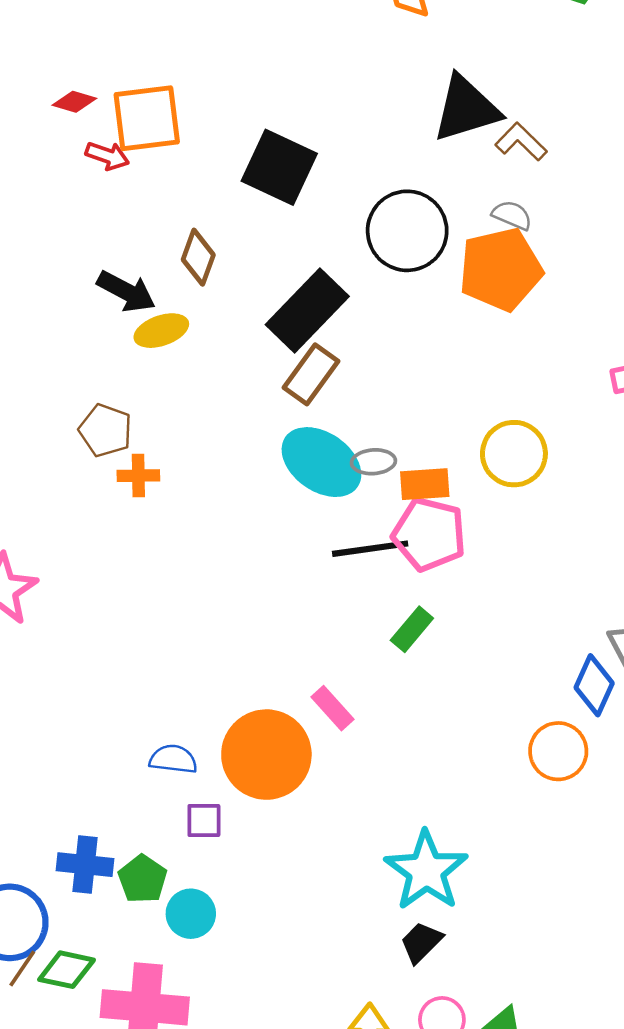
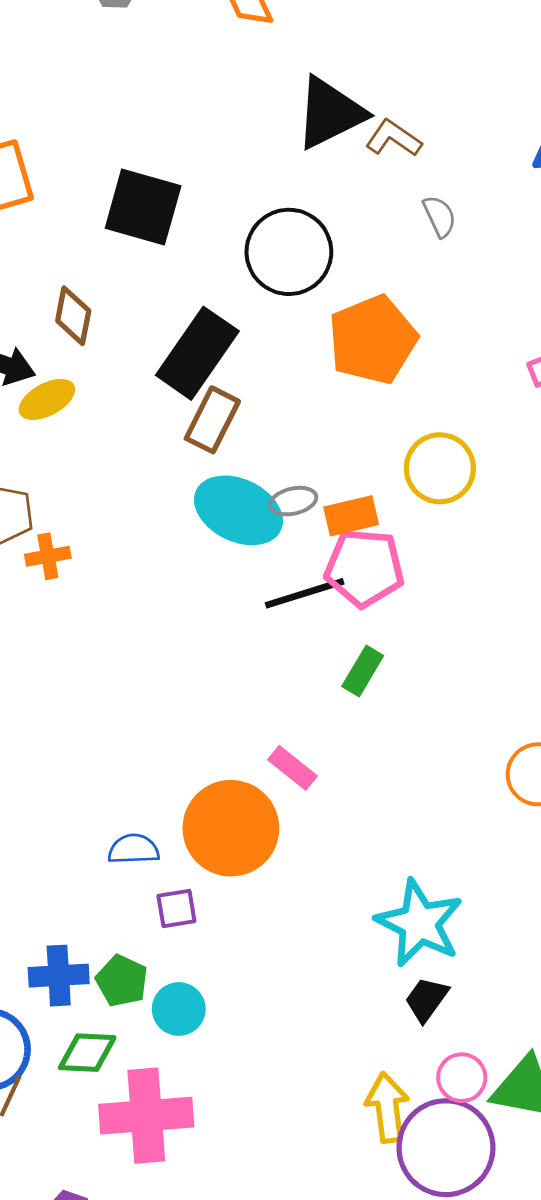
gray semicircle: (512, 215) -> (440, 216), moved, turned 51
orange pentagon: (501, 269) -> (373, 340), moved
green diamond: (66, 970) -> (87, 1053), moved

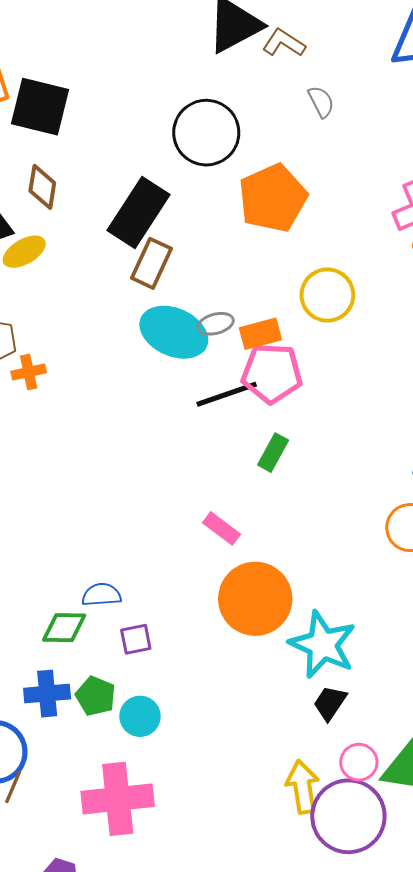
black square: (143, 207) -> (40, 107), moved
orange circle: (231, 828) -> (255, 599), moved
green diamond: (87, 1053) -> (64, 628), moved

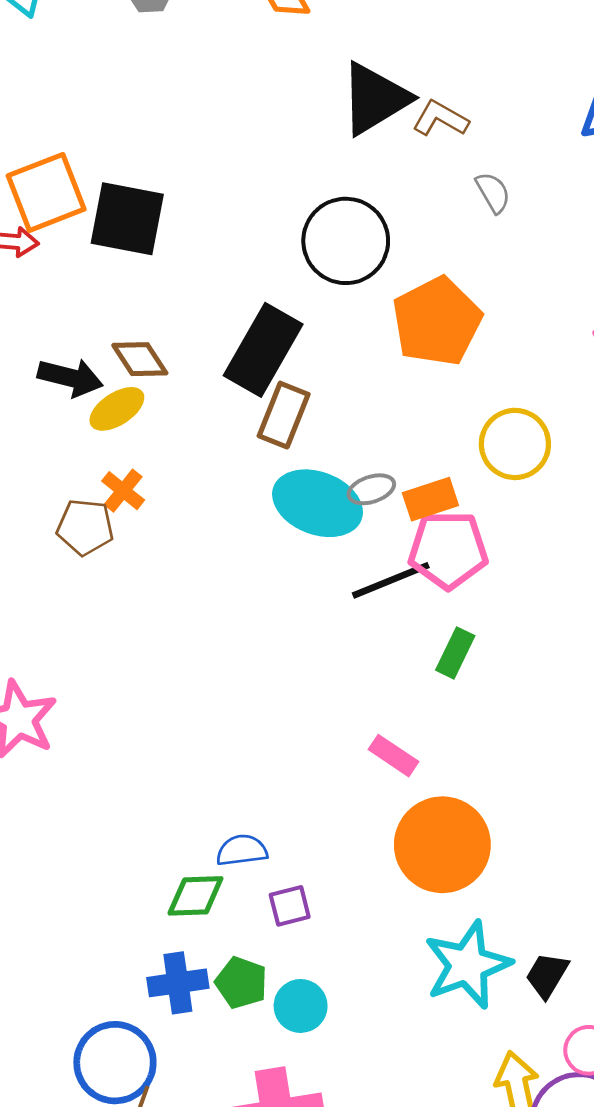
brown diamond: (42, 187) -> (140, 359), moved, turned -39
orange cross: (29, 372) -> (123, 491), moved, turned -36
cyan star: (323, 645) -> (468, 965), moved, turned 30

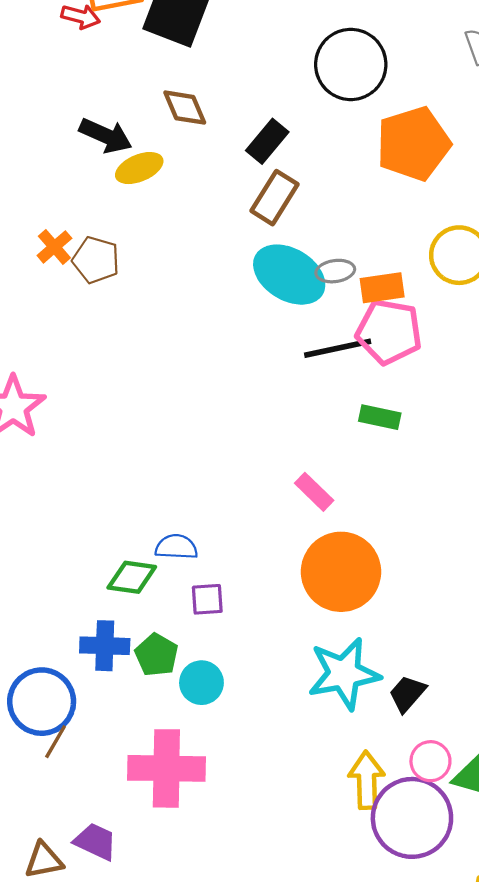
black rectangle: (263, 350) -> (267, 141), size x0.6
brown diamond: (140, 359) -> (185, 108), moved
orange cross: (123, 491) -> (54, 247), moved
green rectangle: (455, 653) -> (380, 417), turned 66

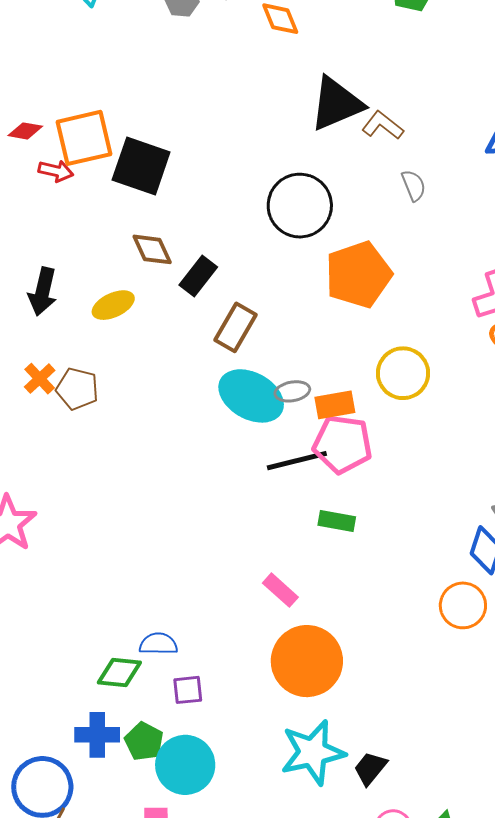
black arrow: (106, 136) -> (43, 292), moved, turned 81
black rectangle: (267, 141) -> (198, 276), moved
cyan circle: (201, 683) -> (185, 765), size x1.5

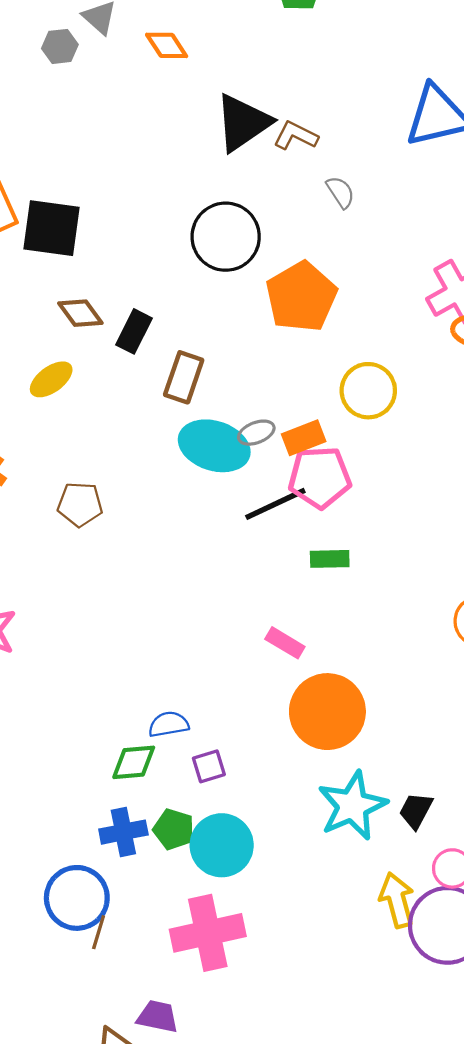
brown pentagon: (77, 389) -> (80, 504), moved

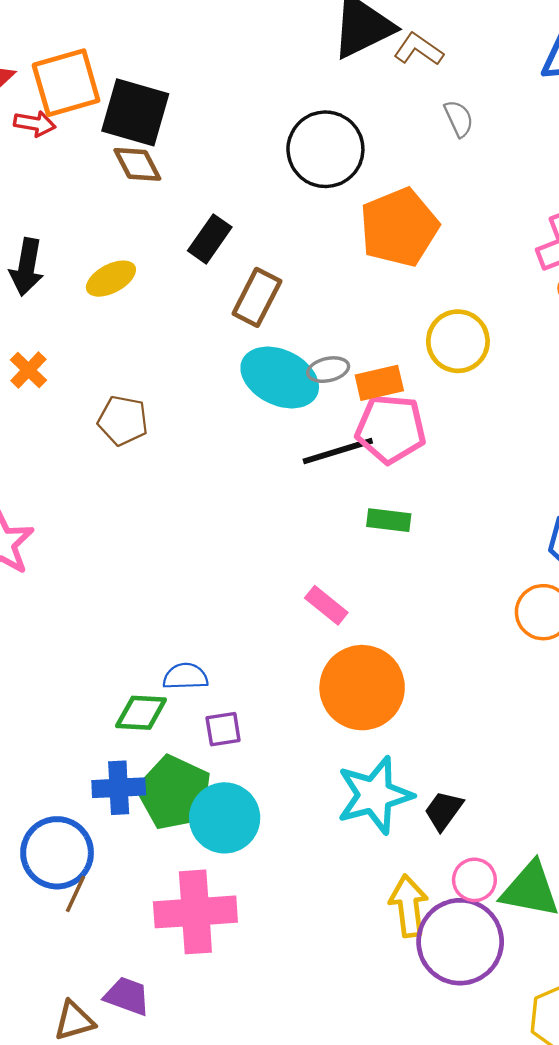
brown diamond: (80, 313) -> (137, 164), moved
green pentagon: (174, 829) -> (174, 793), size x1.6

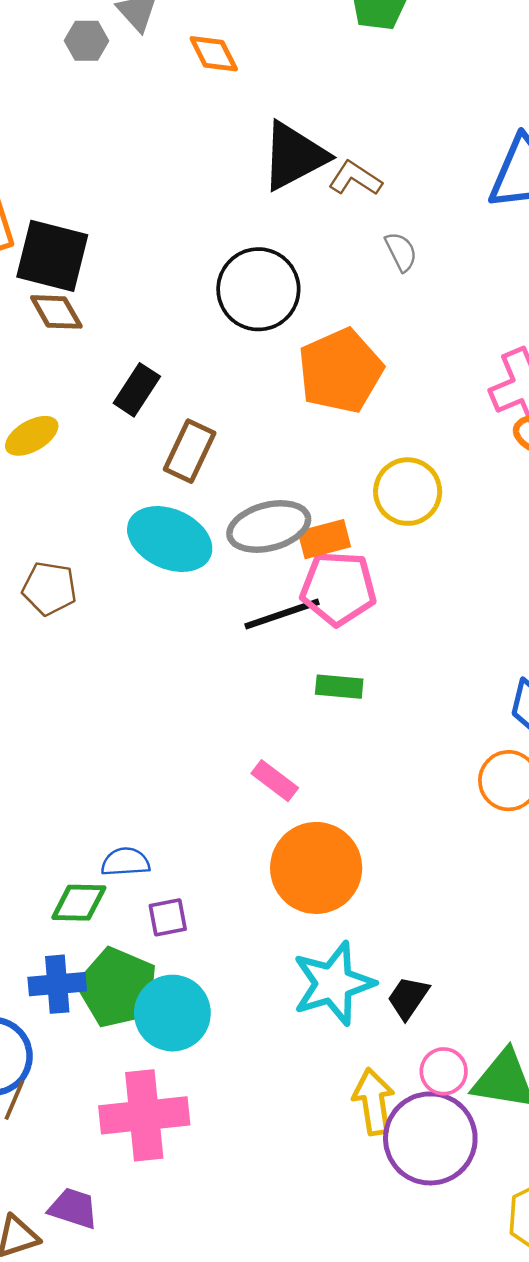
gray ellipse: (328, 370) -> (269, 526), size x1.8
cyan ellipse: (280, 377) -> (170, 539), moved

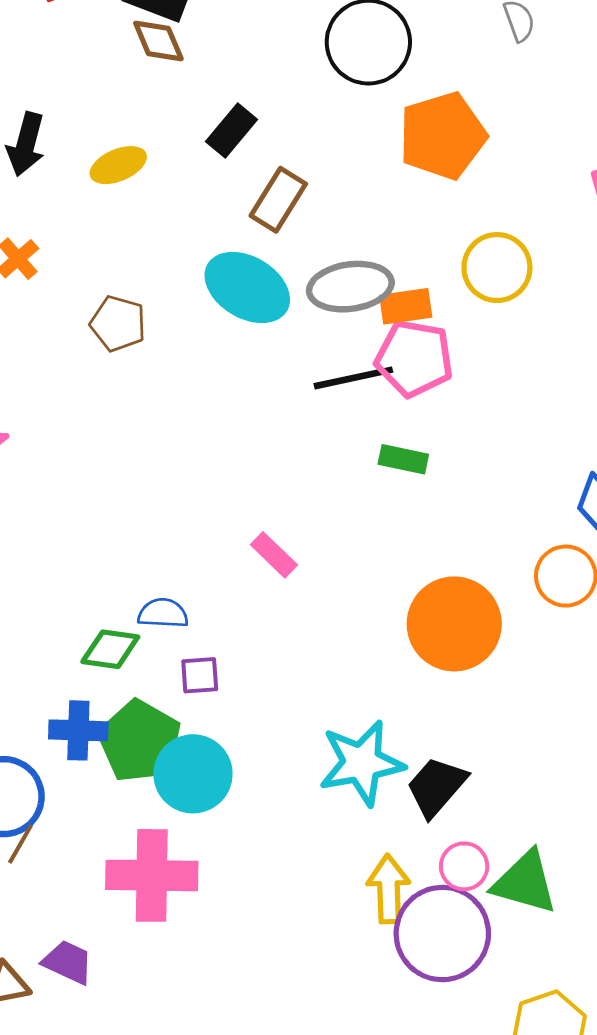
pink rectangle: (275, 781) -> (274, 555), moved
orange circle: (316, 868) -> (454, 624), moved
black trapezoid: (408, 998) -> (436, 787), size x1.4

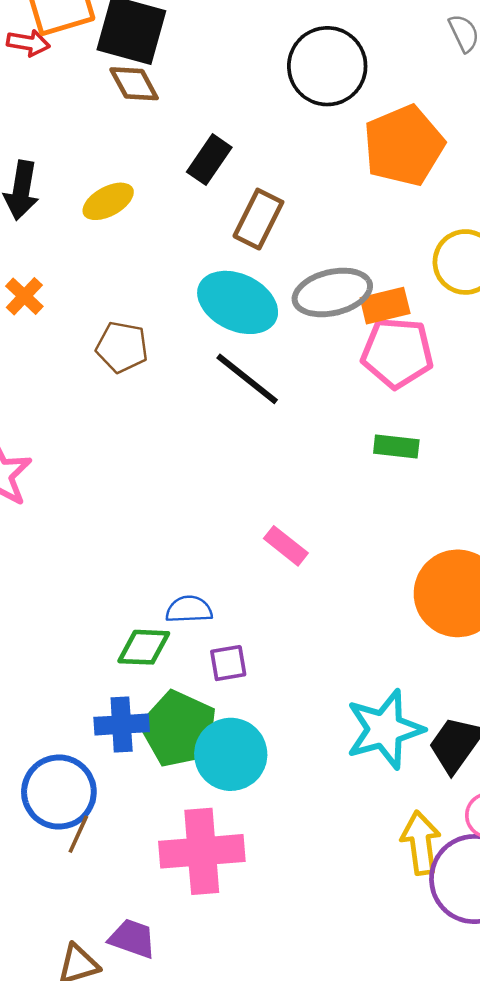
black line: (353, 378) -> (247, 379), moved, turned 56

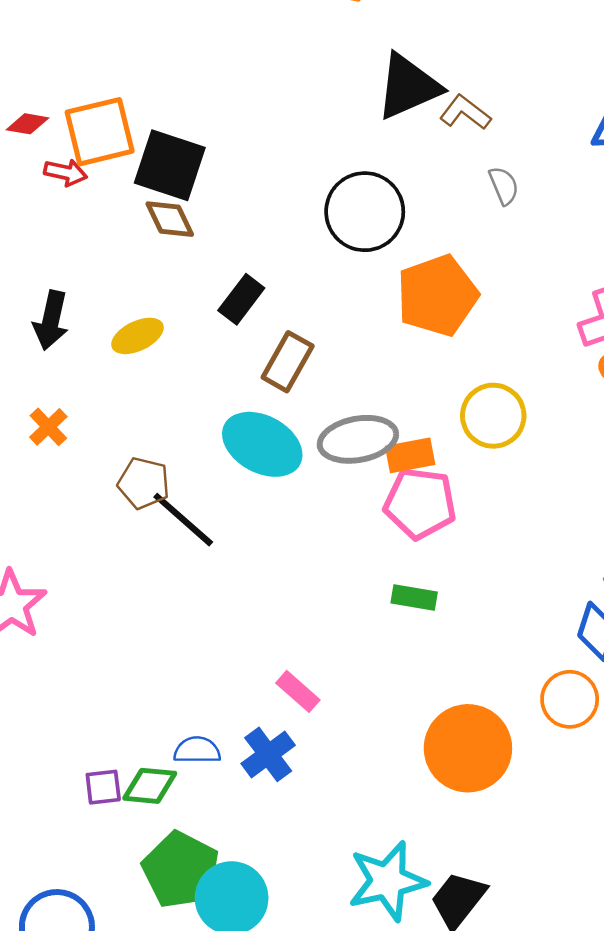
black line: (247, 379) -> (183, 520), moved
purple square: (228, 663) -> (103, 787), moved
blue cross: (122, 725) -> (268, 754), moved, turned -36

